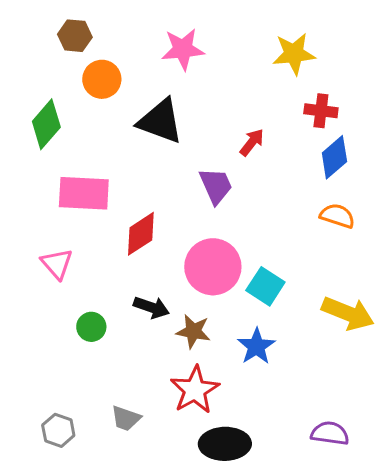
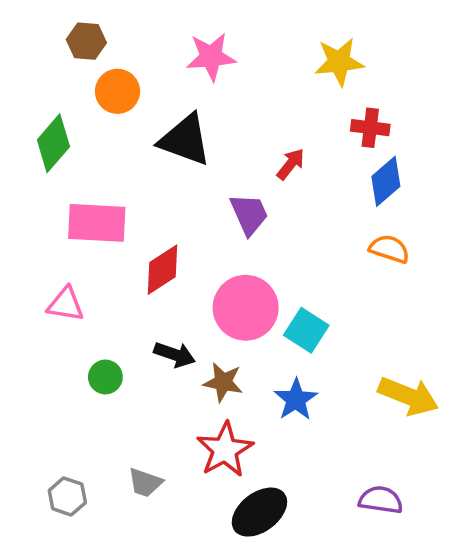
pink triangle: (57, 264) -> (66, 304), turned -40
yellow arrow: (348, 313) -> (408, 396), moved
black ellipse: (225, 444) -> (259, 512), turned -36

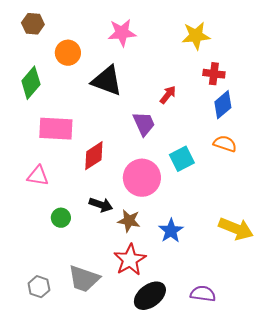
brown hexagon: (86, 41) -> (33, 24), moved
cyan square: (306, 330) -> (182, 159), moved, turned 30
gray trapezoid: (145, 483) -> (84, 279), size x1.6
purple semicircle: (381, 500) -> (203, 294), moved

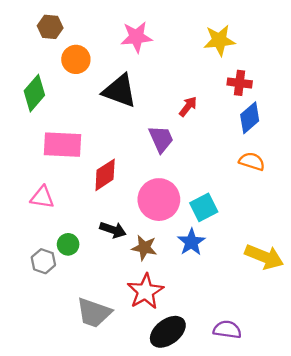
brown hexagon: (33, 24) -> (50, 27), moved
cyan square: (182, 159) -> (204, 207), moved
blue star: (171, 231) -> (191, 242), moved
gray hexagon: (39, 287) -> (43, 261), moved

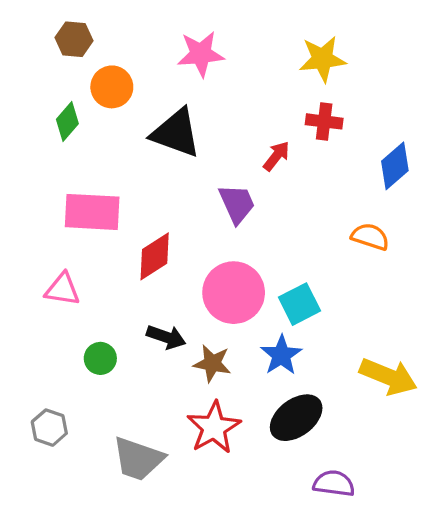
red cross: (240, 83) -> (324, 121), moved
green diamond: (34, 93) -> (67, 121), moved, size x0.7
blue diamond: (250, 118) -> (395, 166), moved
gray hexagon: (43, 261) -> (49, 428), moved
black ellipse: (168, 332) -> (296, 418), moved

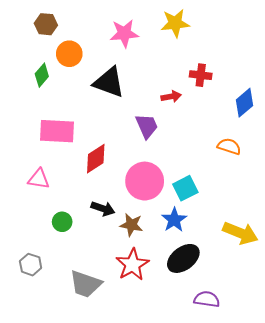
yellow star: (322, 59) -> (175, 23), moved
red arrow: (276, 156) -> (171, 97), turned 42

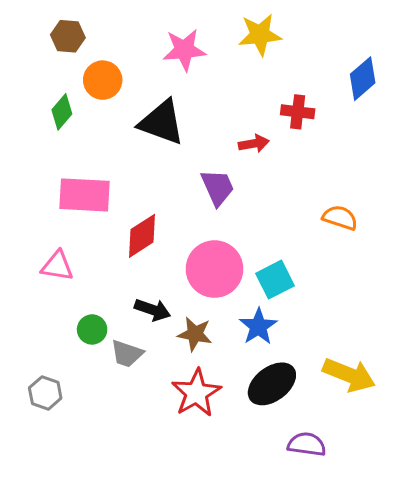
blue diamond: (244, 103) -> (363, 79), moved
yellow arrow: (240, 233) -> (349, 375), moved
gray trapezoid: (86, 284) -> (127, 354), moved, size x0.7

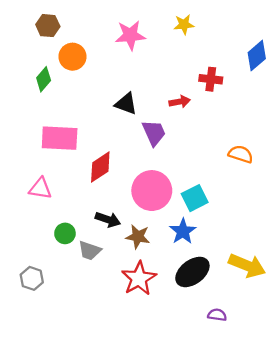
yellow star: (260, 35) -> (184, 25), size x0.7
black triangle: (162, 122) -> (126, 104), moved, size x0.7
purple semicircle: (307, 444) -> (217, 315), size x0.7

